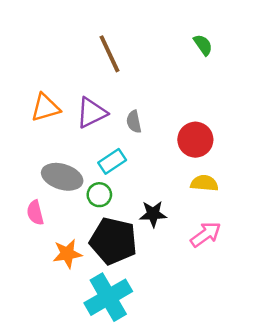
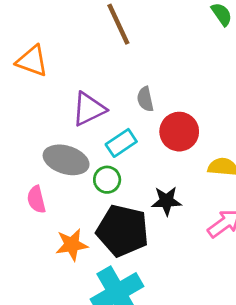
orange triangle: (45, 108) -> (32, 61), moved, turned 36
purple triangle: (92, 113) -> (89, 109), moved
red circle: (195, 140) -> (179, 132), moved

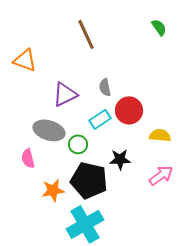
cyan rectangle: (121, 143) -> (100, 119), moved

